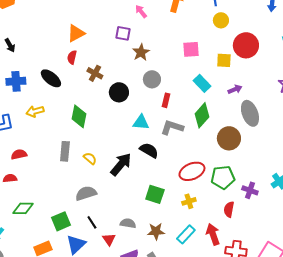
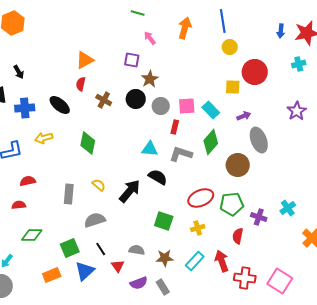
pink square: (191, 49) -> (187, 106), moved
black circle: (119, 92) -> (136, 99), moved
gray rectangle: (65, 151) -> (69, 194), moved

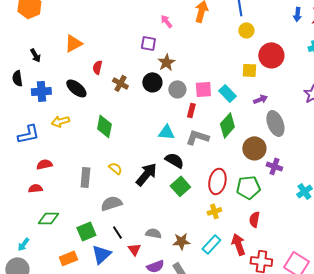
orange triangle: (85, 60) -> (73, 43), moved
red ellipse: (201, 198) -> (217, 181), turned -55
purple cross: (259, 217) -> (274, 166), moved
green square: (164, 221) -> (180, 186), moved, turned 30

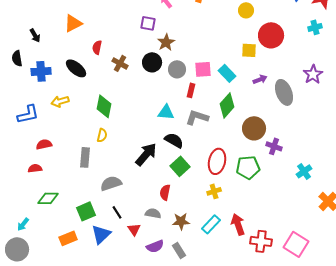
gray ellipse: (275, 123) -> (284, 92), moved
yellow semicircle: (115, 168) -> (102, 135), moved, turned 64
red semicircle: (254, 219) -> (165, 192), moved

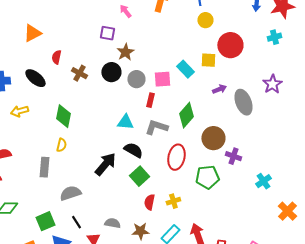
cyan rectangle: (227, 73) -> (185, 69), moved
red ellipse: (217, 161) -> (176, 157), moved
red semicircle: (165, 192) -> (149, 202), moved

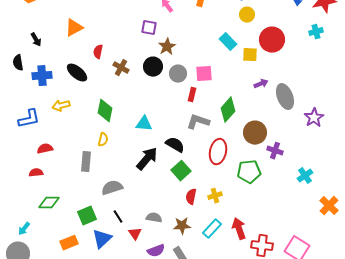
cyan rectangle: (185, 69) -> (228, 42), moved
purple star: (272, 84) -> (314, 118), moved
cyan triangle: (125, 122) -> (144, 124), moved

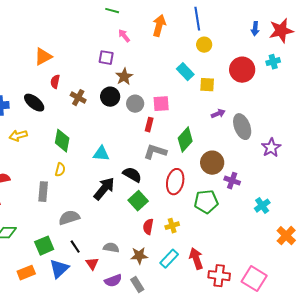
orange triangle: (74, 28) -> (43, 57), moved
red circle: (272, 40) -> (242, 70), moved

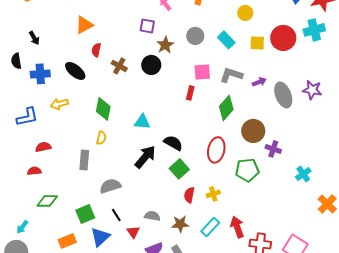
cyan cross: (273, 62) -> (314, 30), size x1.5
yellow square: (207, 85) -> (257, 43), moved
gray circle: (135, 104) -> (195, 36), moved
purple star: (271, 148) -> (312, 90), moved, turned -30
gray L-shape: (155, 152) -> (231, 75), moved

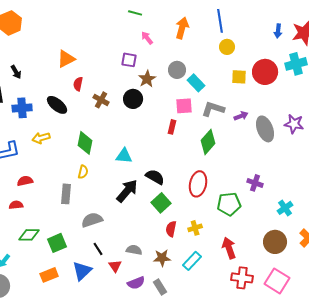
cyan rectangle: (226, 40) -> (196, 83), moved
brown circle: (253, 131) -> (275, 242), moved
green square: (85, 214) -> (57, 243), moved
red arrow: (237, 227) -> (229, 248), moved

